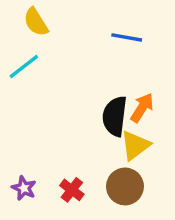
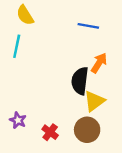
cyan line: (24, 67) -> (17, 46), turned -40
orange arrow: (142, 108) -> (99, 63), moved
purple star: (24, 188) -> (18, 120), moved

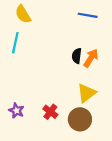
blue line: (88, 26) -> (88, 15), moved
black semicircle: (80, 81) -> (77, 56), moved, size x0.6
red cross: (50, 132) -> (50, 112), moved

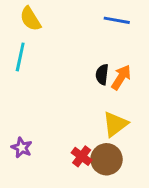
red cross: (50, 112) -> (82, 156), moved

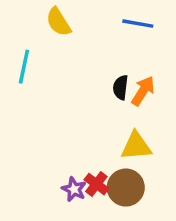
yellow semicircle: (30, 19) -> (58, 22), moved
yellow triangle: (115, 124) -> (136, 146), turned 32
purple star: (22, 148) -> (74, 189), moved

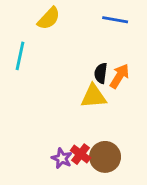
yellow semicircle: (58, 22) -> (49, 18), turned -105
yellow triangle: (136, 146) -> (94, 96), moved

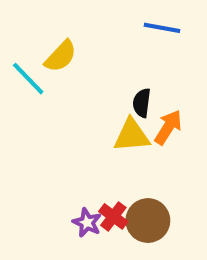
yellow semicircle: (49, 18) -> (61, 56), moved
cyan line: (20, 56) -> (28, 79), turned -56
orange arrow: (119, 76) -> (168, 127), moved

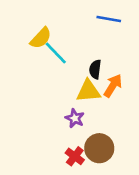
cyan line: (28, 79) -> (56, 53), moved
red cross: (113, 216) -> (75, 156), moved
purple star: (87, 223) -> (75, 118), moved

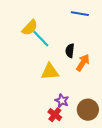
yellow triangle: (88, 91) -> (50, 72), moved
purple star: (75, 118) -> (62, 101), moved
brown circle: (99, 148) -> (88, 110), moved

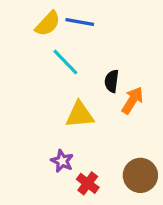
blue line: (80, 14) -> (80, 22), moved
yellow semicircle: (30, 28) -> (48, 24), moved
purple star: (62, 101) -> (62, 161), moved

